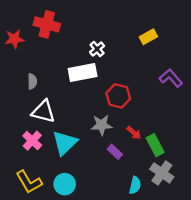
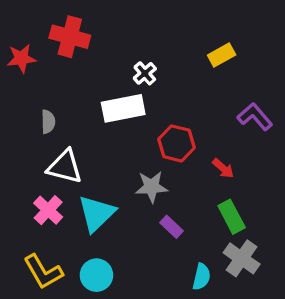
red arrow: (134, 133) -> (223, 168), moved

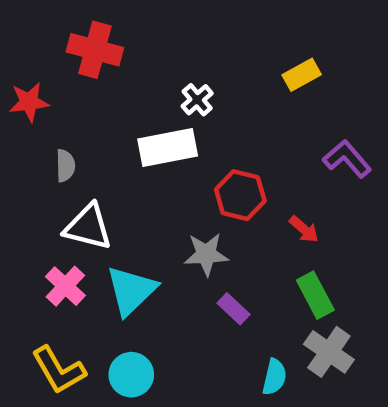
red star: (21, 58) -> (29, 102), moved

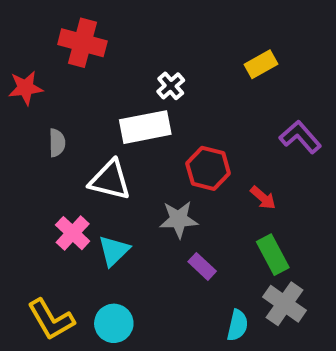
white triangle: (88, 227) -> (110, 180), moved
pink cross: (65, 286) -> (73, 233), moved
cyan triangle: (131, 291) -> (114, 251), size x0.7

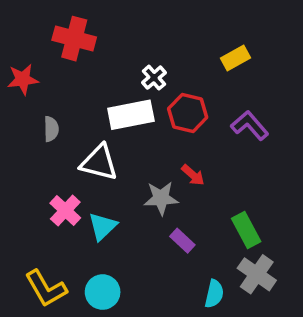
purple L-shape: (300, 137) -> (250, 125), moved
red hexagon: (208, 168) -> (188, 113), moved
red arrow: (263, 198) -> (193, 175), moved

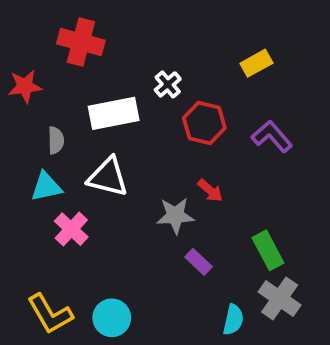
white rectangle: (131, 115) -> (114, 113), moved
cyan triangle: (103, 226) -> (46, 187), moved, turned 32

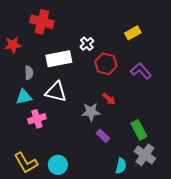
pink cross: (71, 229) -> (37, 119), turned 30

